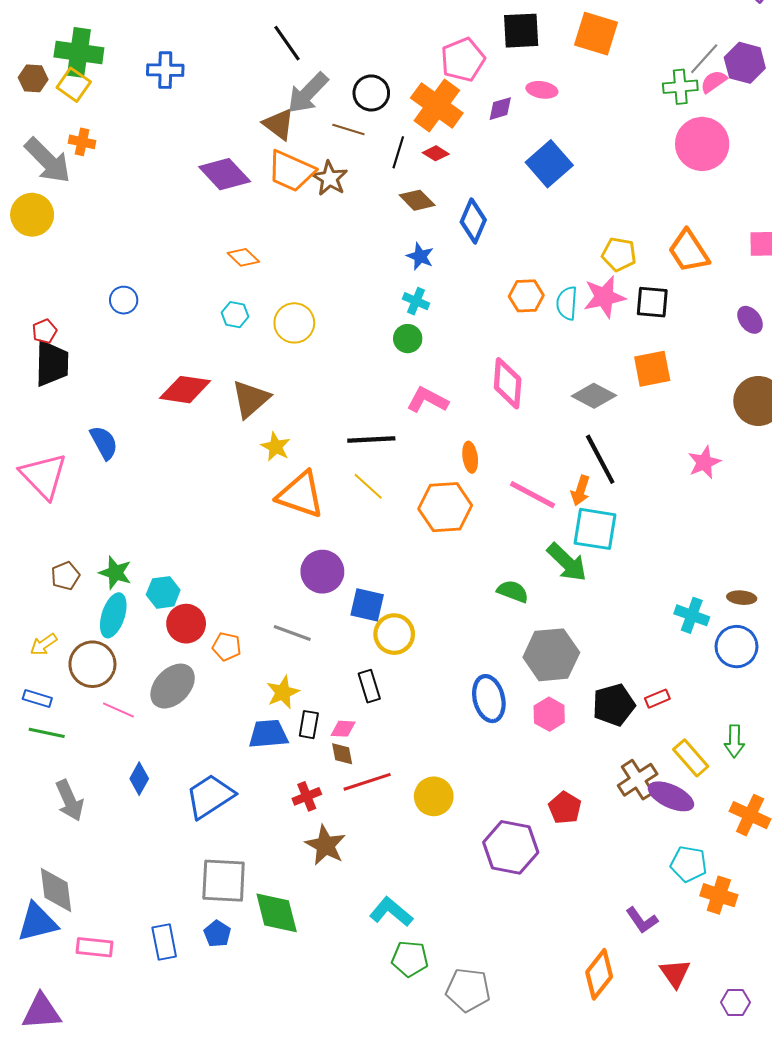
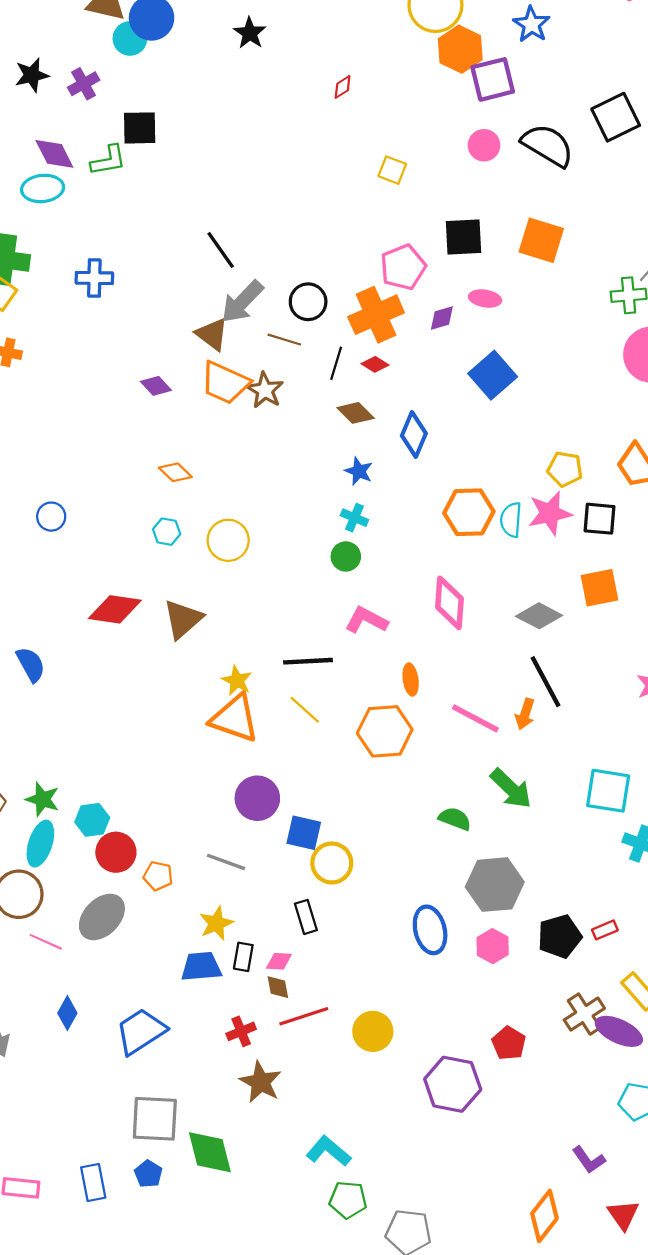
orange cross: (437, 105) -> (376, 315), turned 30
purple diamond: (225, 174) -> (156, 386), size x0.6
orange hexagon: (526, 296) -> (469, 512), size x1.4
yellow star: (276, 447) -> (237, 681), moved
cyan square: (595, 529) -> (608, 791), moved

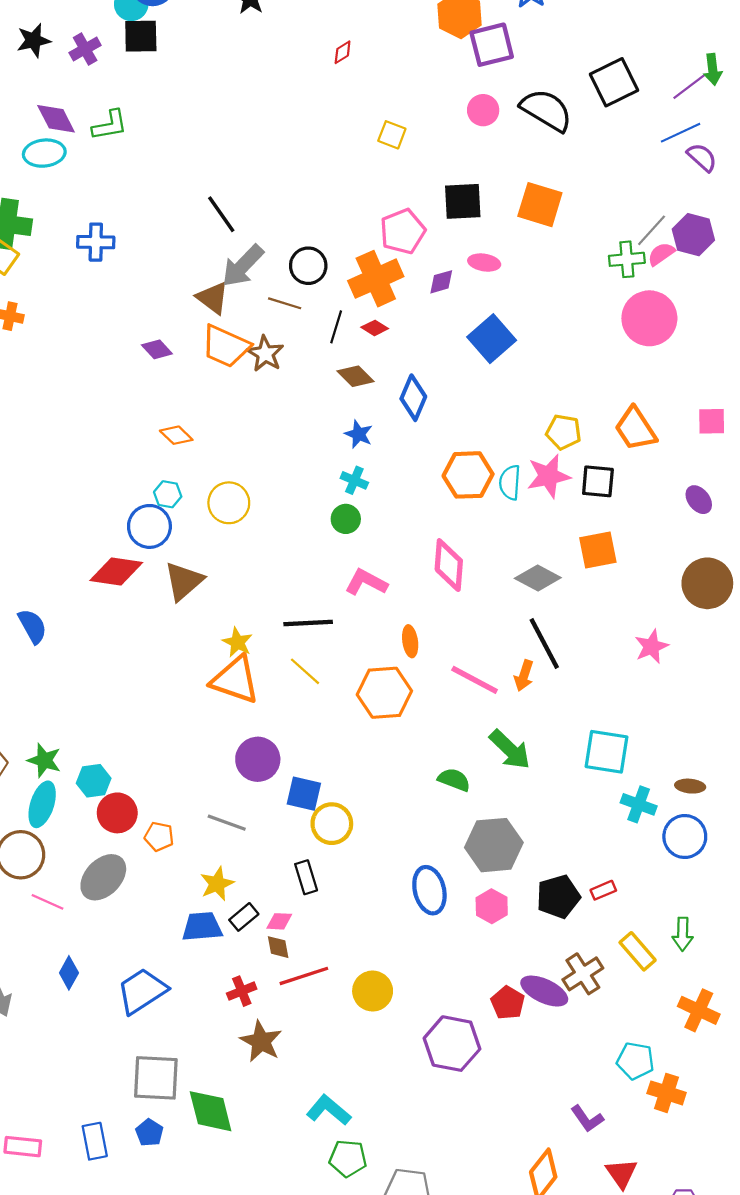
black square: (140, 128) -> (141, 36), moved
blue circle: (51, 517) -> (149, 526), moved, size x1.5
black rectangle: (243, 957) -> (244, 917), turned 40
purple ellipse: (619, 1031) -> (544, 991), moved

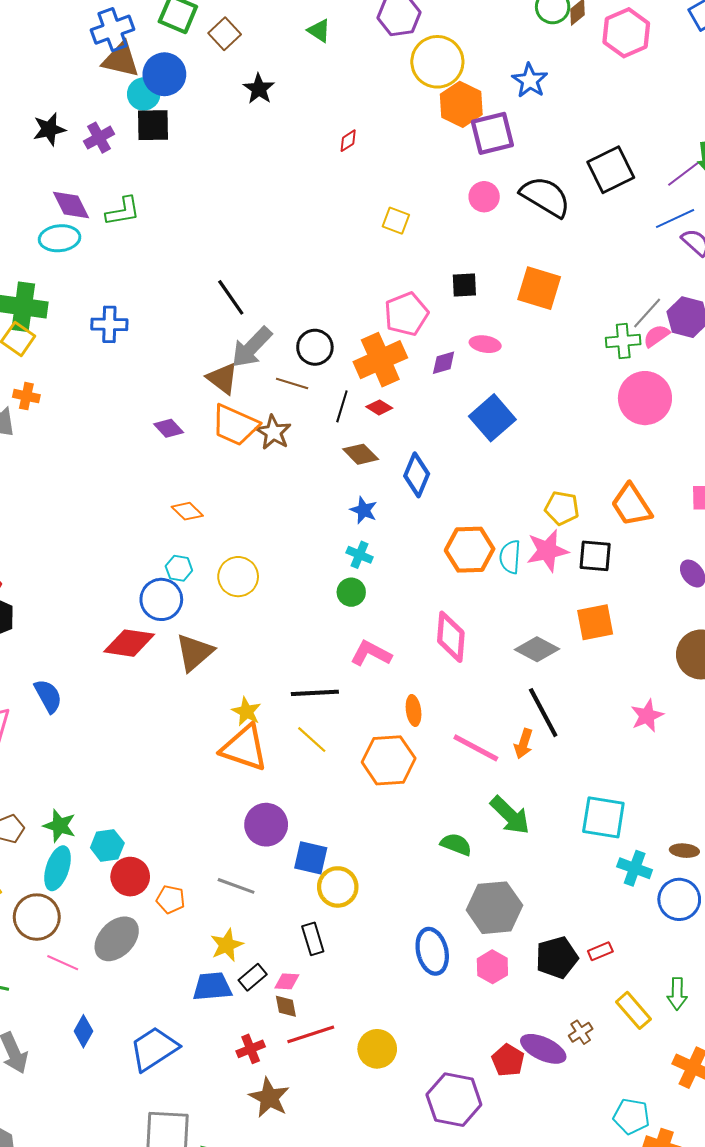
black square: (463, 201) -> (464, 285), size x0.7
brown cross: (583, 974) -> (581, 1032), size x0.6

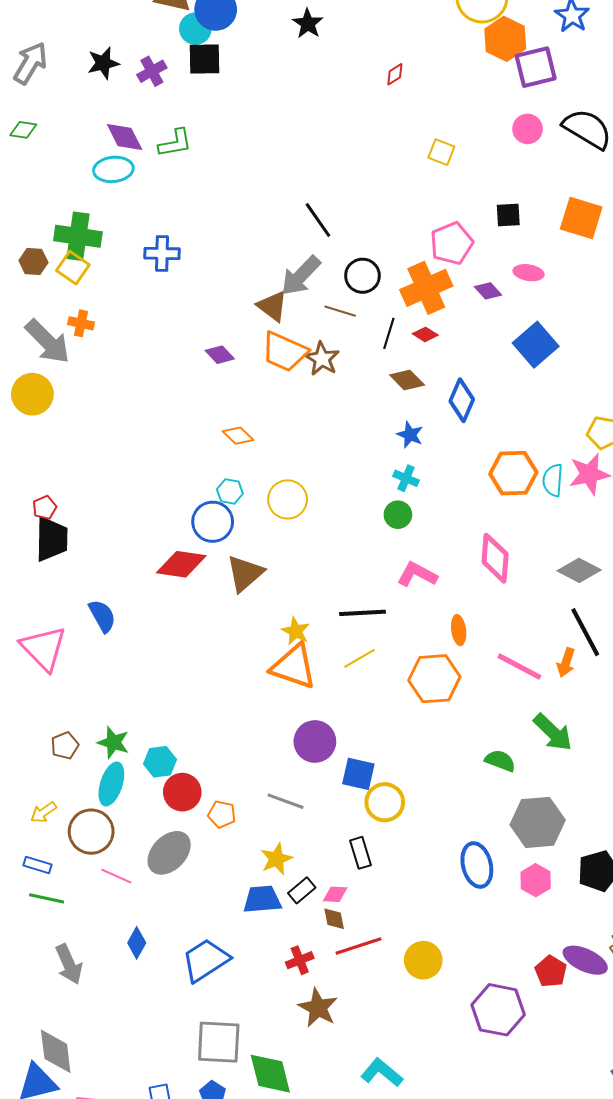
black line: (231, 297) -> (318, 220), moved
purple diamond: (444, 363) -> (488, 291), turned 64
yellow line: (312, 740) -> (359, 658), turned -72

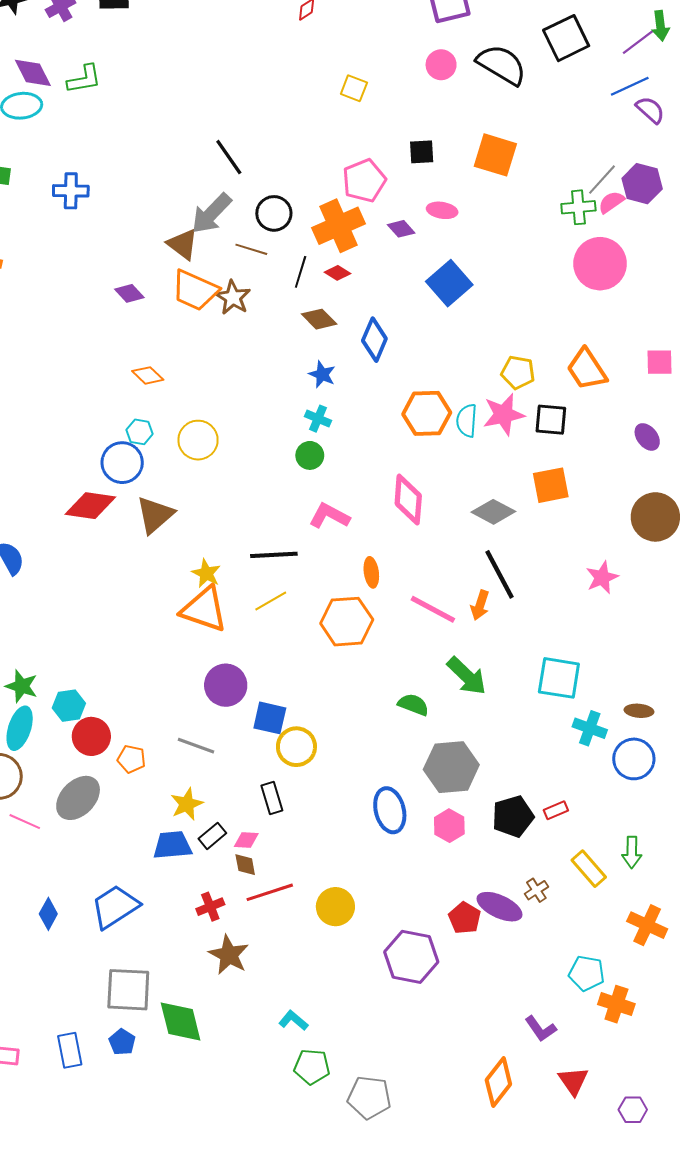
blue diamond: (137, 943) -> (48, 914), moved
cyan L-shape: (382, 1073) -> (293, 1020), size x0.7

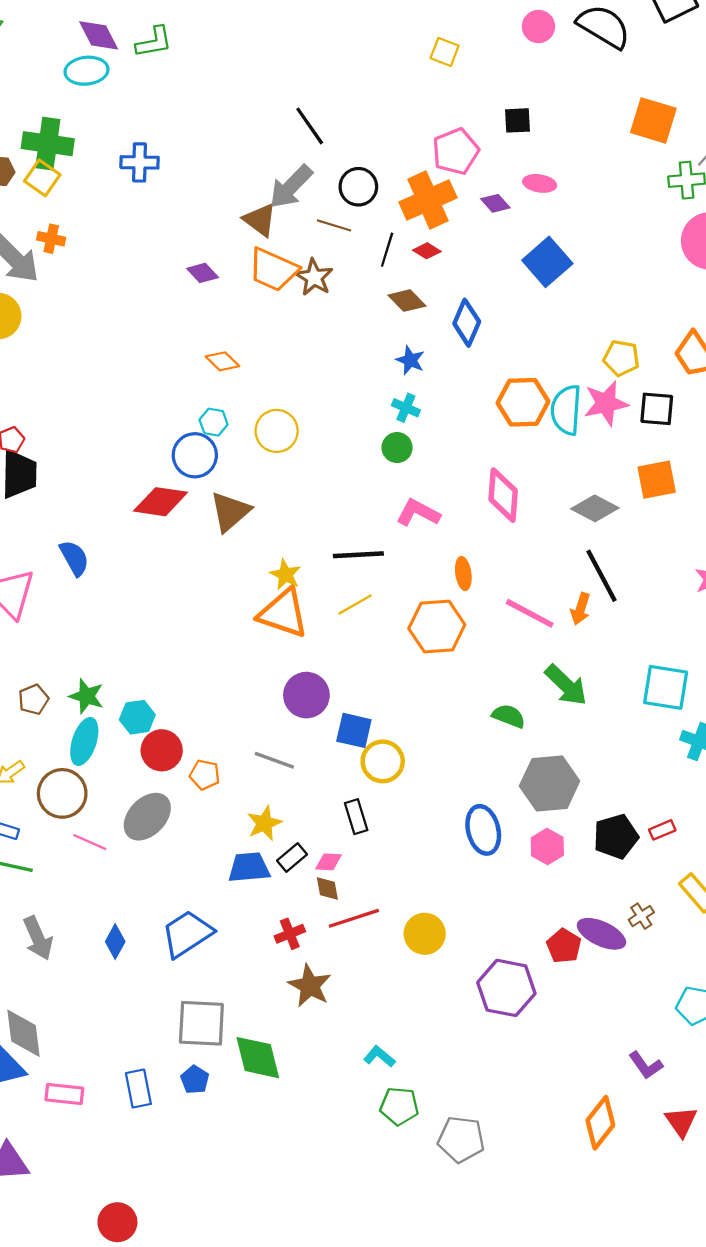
orange square: (495, 155) -> (653, 120), moved
cyan semicircle: (467, 421) -> (566, 410), size x1.4

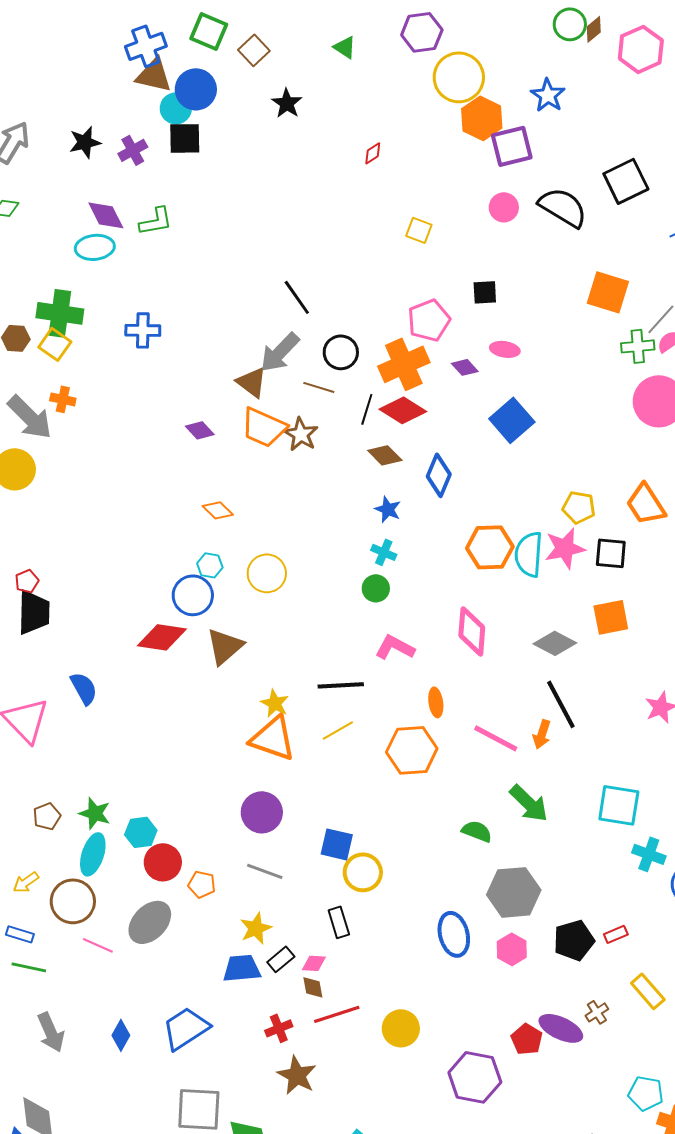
red diamond: (427, 251) -> (403, 410), size x1.8
purple circle: (306, 695) -> (262, 812), moved

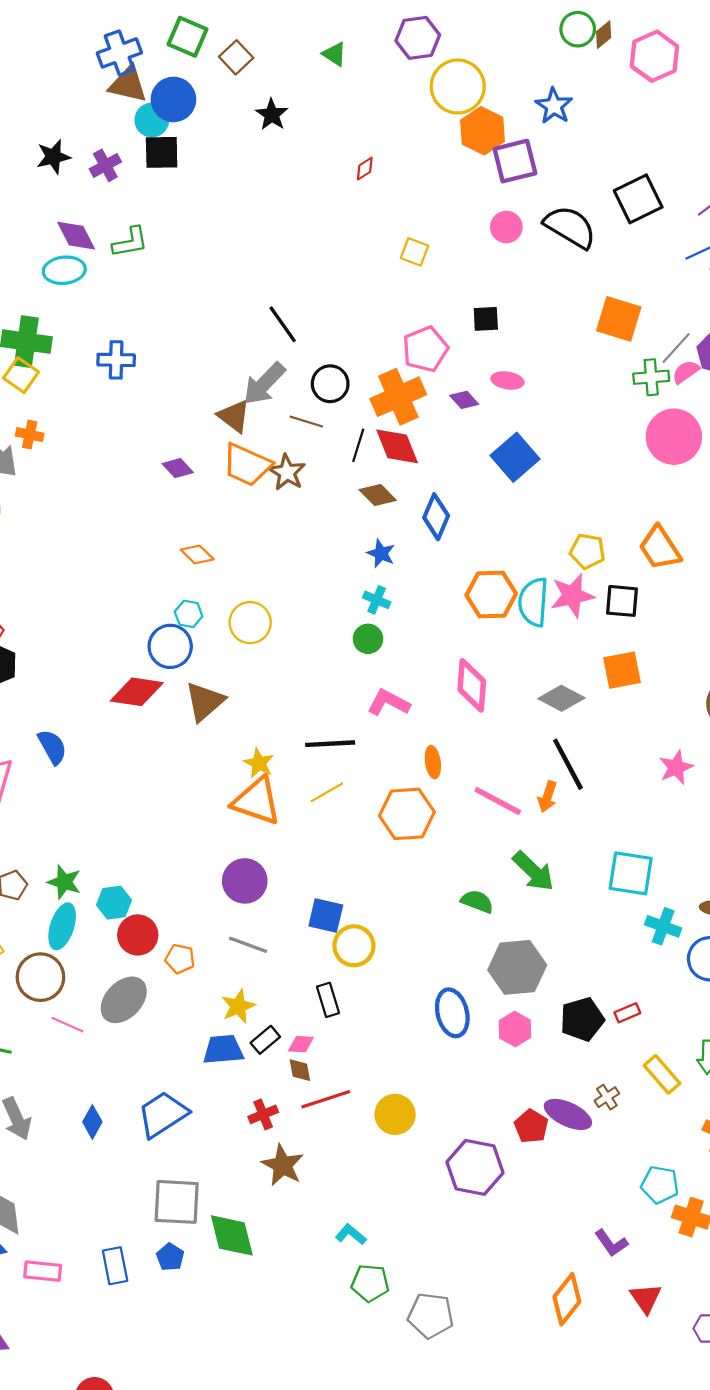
red diamond: (403, 410) -> (397, 446), turned 36

